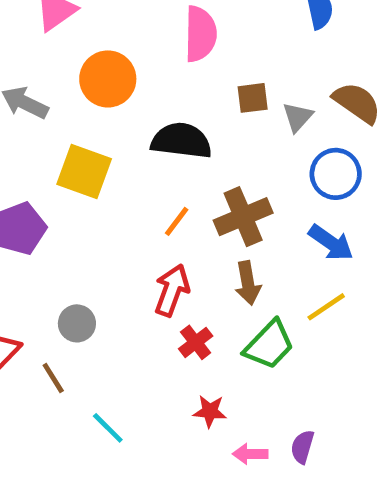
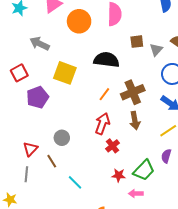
orange circle: (108, 79) -> (79, 21), moved
green trapezoid: (269, 345) -> (144, 170), moved
purple semicircle: (302, 447) -> (166, 156), moved

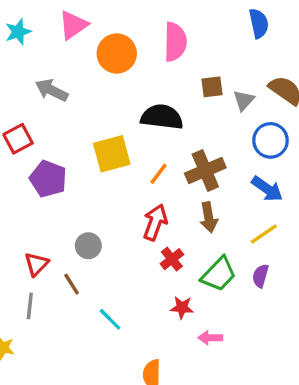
yellow square: (65, 73) -> (112, 154), moved, turned -35
purple pentagon: (38, 97) -> (48, 179), turned -30
green trapezoid: (144, 170) -> (219, 274), moved

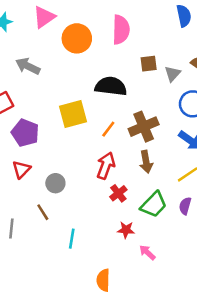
red triangle: (36, 264) -> (21, 169), moved
cyan line: (110, 319) -> (72, 239), turned 54
pink arrow: (210, 338) -> (147, 252), turned 42

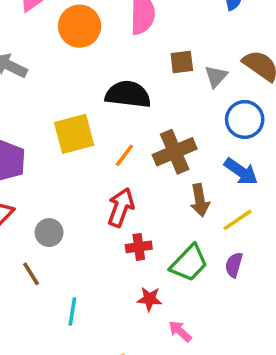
brown arrow: (146, 162) -> (200, 200), moved
red cross: (118, 193) -> (139, 247), turned 30

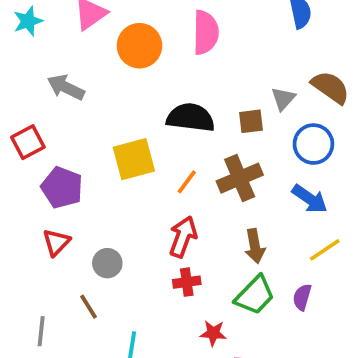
brown square: (182, 62) -> (251, 121), moved
brown arrow: (200, 200) -> (255, 246), moved
yellow line: (237, 220) -> (325, 250), moved
red cross: (139, 247) -> (187, 282), moved

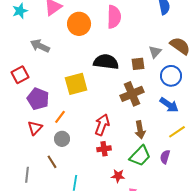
orange line: (187, 182) -> (60, 117), moved

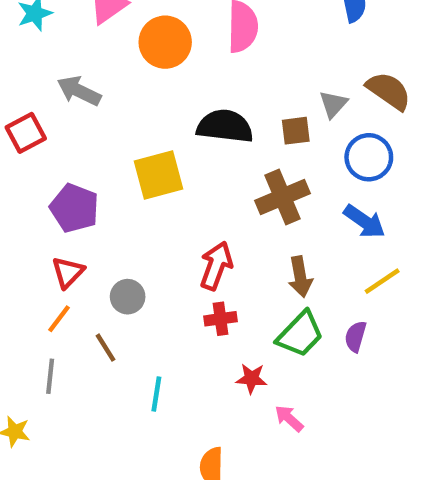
red square: (20, 75) -> (26, 133), moved
orange line: (60, 117) -> (59, 319), moved

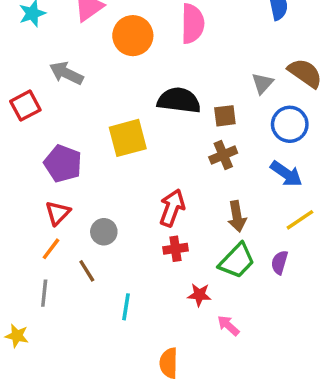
brown square: (296, 131) -> (225, 116), moved
brown cross: (282, 197) -> (223, 155), size x0.7

